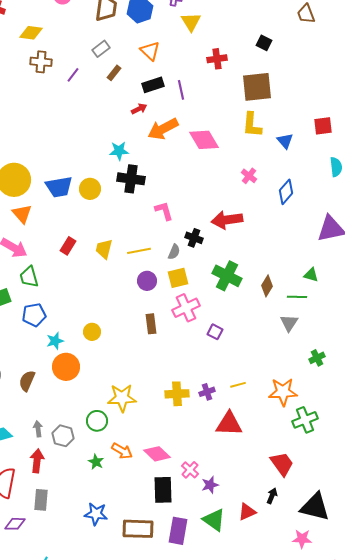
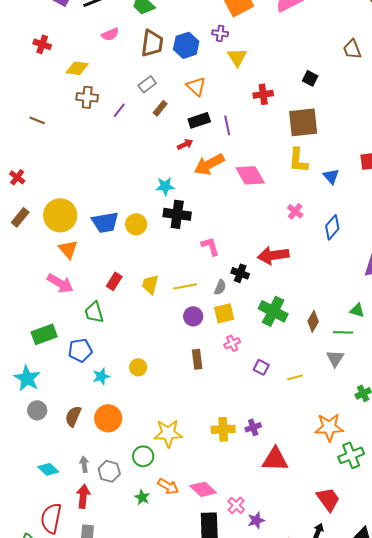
green trapezoid: (29, 277) -> (94, 312), moved
pink cross: (186, 308) -> (232, 343), size x0.6
orange circle: (66, 367) -> (108, 418), moved
yellow line: (238, 385) -> (295, 377), moved

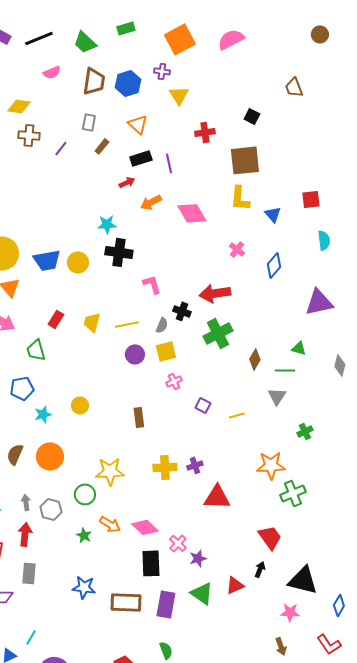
gray rectangle: (147, 84) -> (89, 122), turned -42
orange arrow: (209, 164) -> (151, 202), size x0.7
green cross: (273, 311) -> (218, 333), moved, turned 36
brown rectangle: (197, 359) -> (139, 417), moved

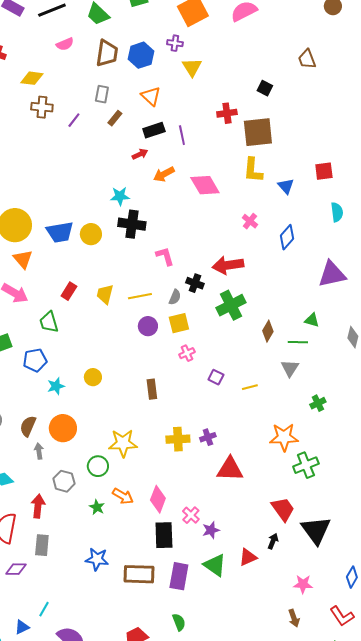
red cross: (205, 132) -> (227, 113), moved
gray arrow: (26, 502) -> (39, 451), moved
pink diamond: (145, 527) -> (158, 499), turned 68
black triangle: (303, 580) -> (316, 530), moved, turned 40

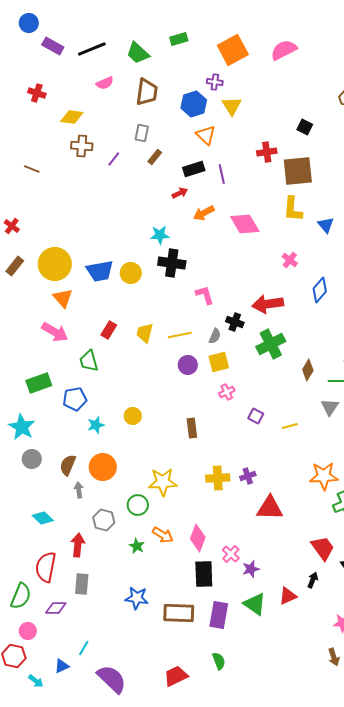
blue hexagon: (141, 55) -> (194, 104), moved
orange triangle: (151, 96) -> (206, 135), moved
blue diamond: (287, 237) -> (320, 290), moved

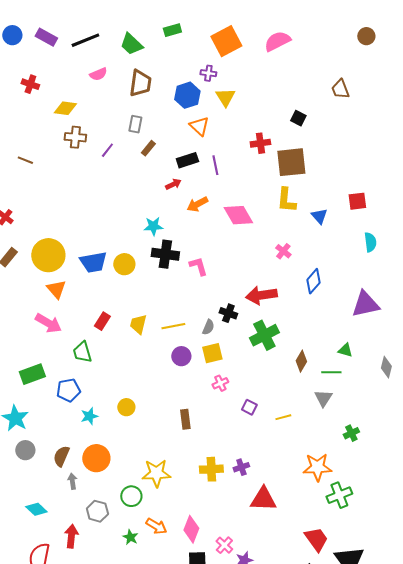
blue circle: (29, 23) -> (12, 35), moved
pink L-shape: (205, 295) -> (198, 266), moved

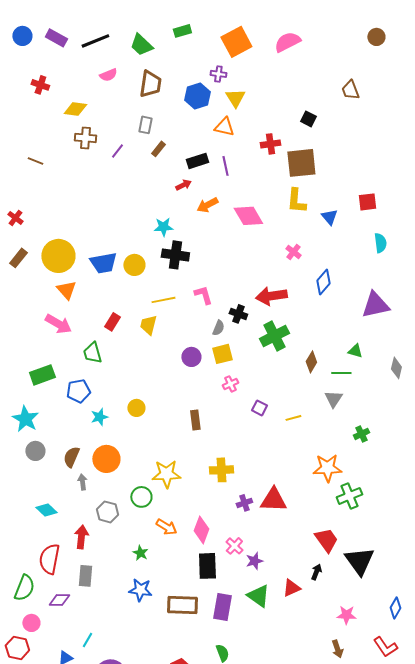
orange triangle: (199, 126) -> (224, 127), moved, turned -30
pink L-shape: (198, 266) -> (203, 295), moved
yellow line: (173, 326) -> (163, 300), moved
purple cross: (241, 467) -> (244, 503), moved
green star: (130, 537) -> (140, 553), moved

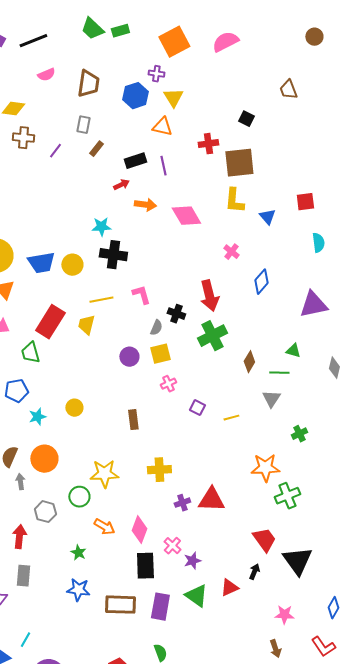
green trapezoid: (141, 45) -> (92, 29), moved
orange arrow: (207, 205) -> (145, 205), turned -145
red arrow: (271, 296) -> (209, 296), turned -96
red rectangle: (112, 322) -> (50, 322), size x1.8

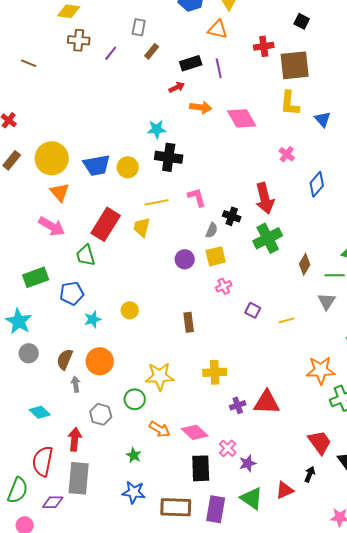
pink diamond: (139, 530) -> (195, 432), turned -68
gray rectangle: (23, 576) -> (79, 478), size x1.5

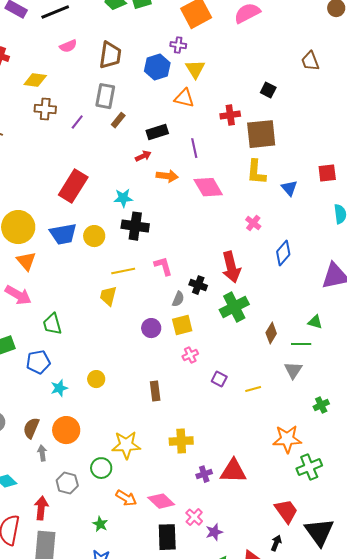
gray rectangle: (139, 27) -> (105, 96), size x1.4
purple line: (219, 68) -> (194, 148), moved
red rectangle: (106, 224) -> (73, 186), moved

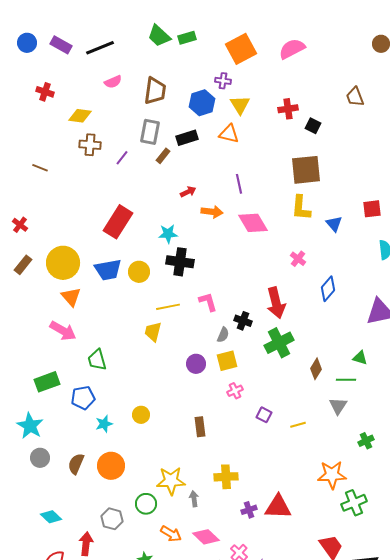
red cross: (230, 115) -> (288, 109), moved
black rectangle: (157, 132) -> (187, 138), moved
gray arrow: (42, 453) -> (194, 499), moved

